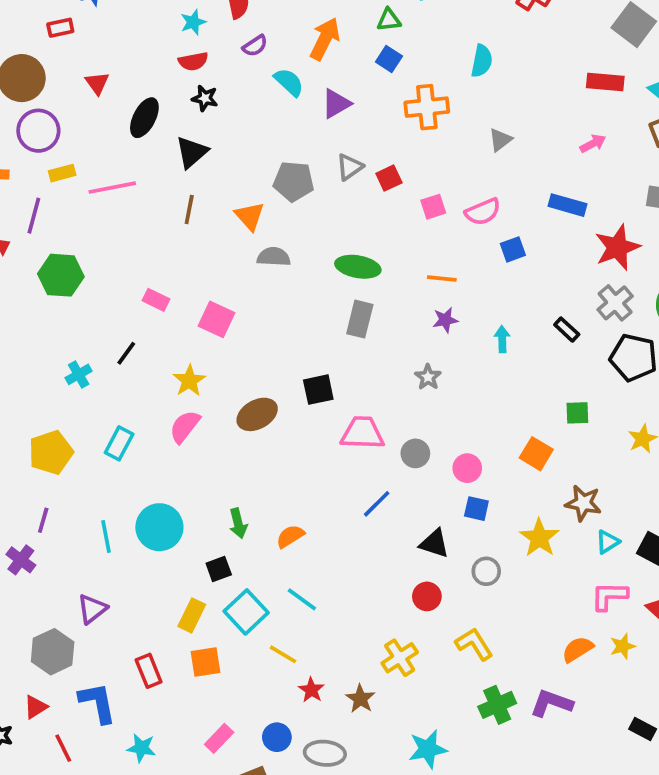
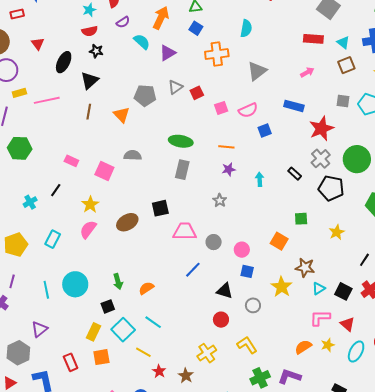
gray triangle: (500, 140) -> (257, 71), size x1.5
gray semicircle: (274, 257) -> (133, 155), moved

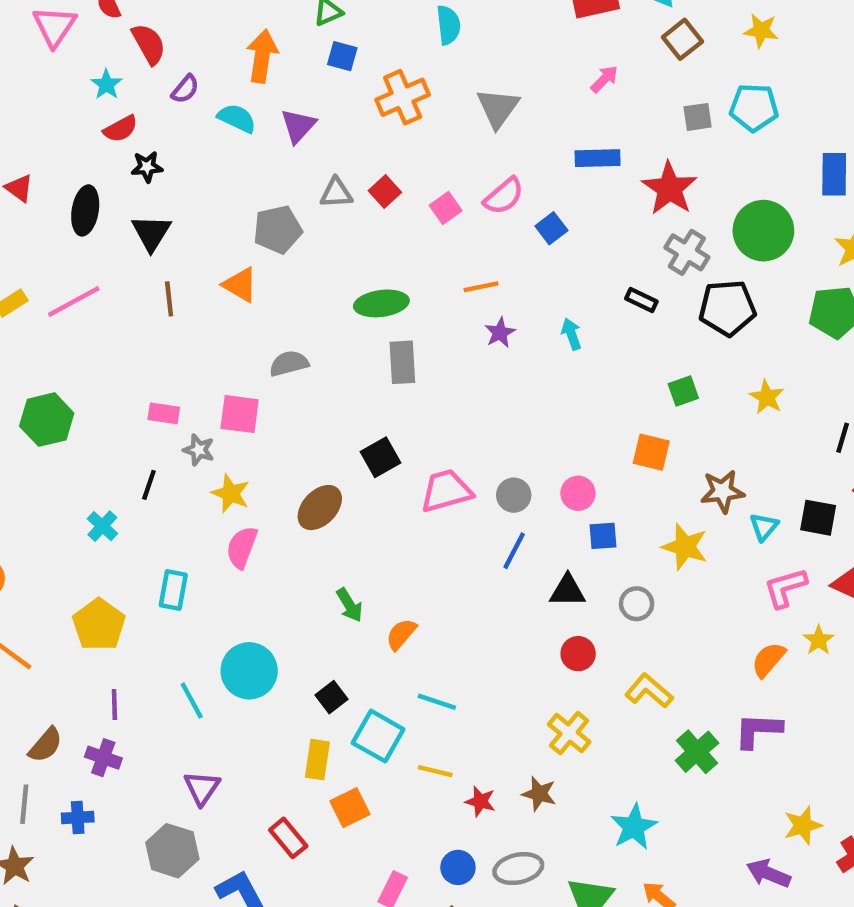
gray triangle: (175, 87) -> (336, 193), turned 49
gray star: (220, 200) -> (199, 450), moved
blue line: (193, 270) -> (514, 551), moved
green arrow: (118, 282) -> (349, 605), moved

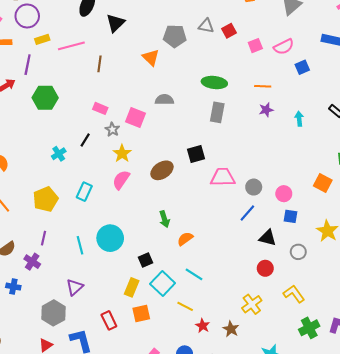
brown line: (169, 299) -> (100, 64), moved

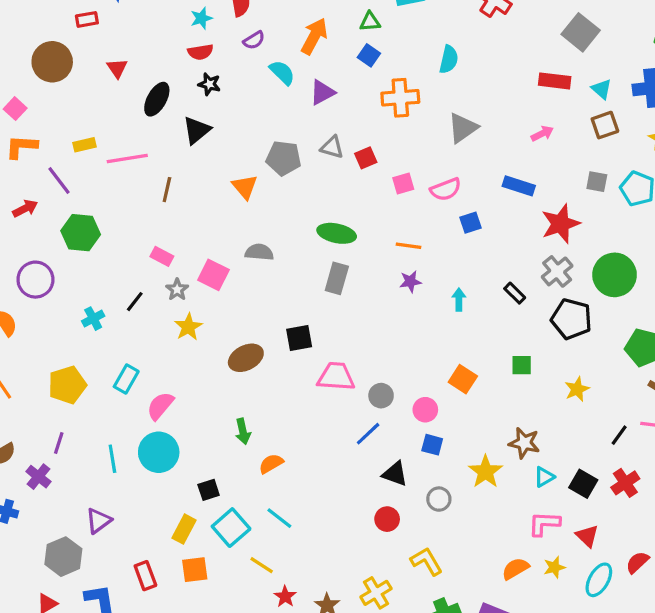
purple circle: (27, 16) -> (35, 280), moved
purple line: (28, 65) -> (59, 181), turned -54
pink semicircle: (121, 180) -> (160, 406), moved
orange square: (323, 183) -> (463, 379), moved
yellow cross: (252, 304) -> (376, 593), moved

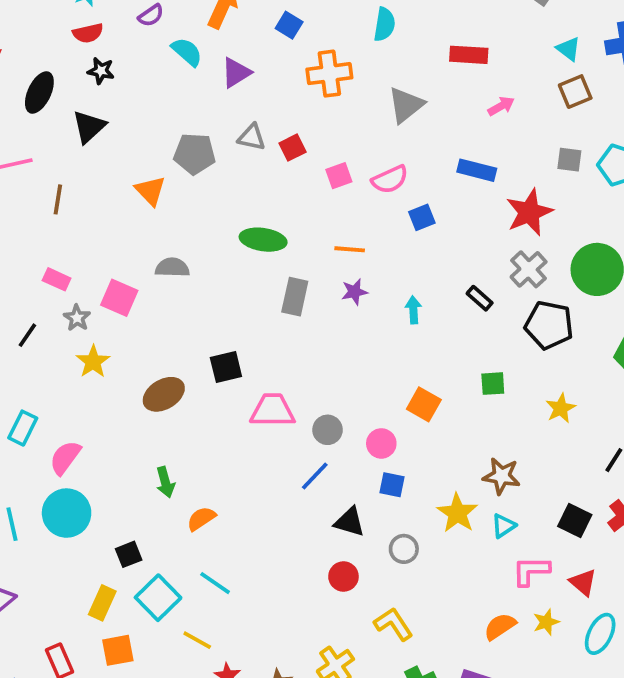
red rectangle: (555, 81) -> (469, 55), moved
gray rectangle: (337, 278) -> (295, 297), moved
cyan triangle: (544, 477) -> (504, 526), moved

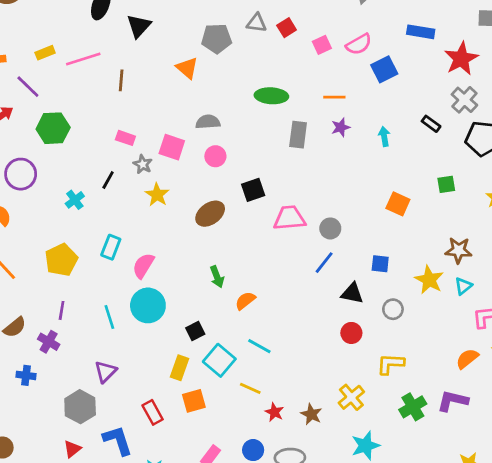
blue square: (422, 217) -> (384, 69), size x1.4
pink circle: (381, 443) -> (215, 156), moved
yellow L-shape: (393, 624) -> (390, 364), turned -48

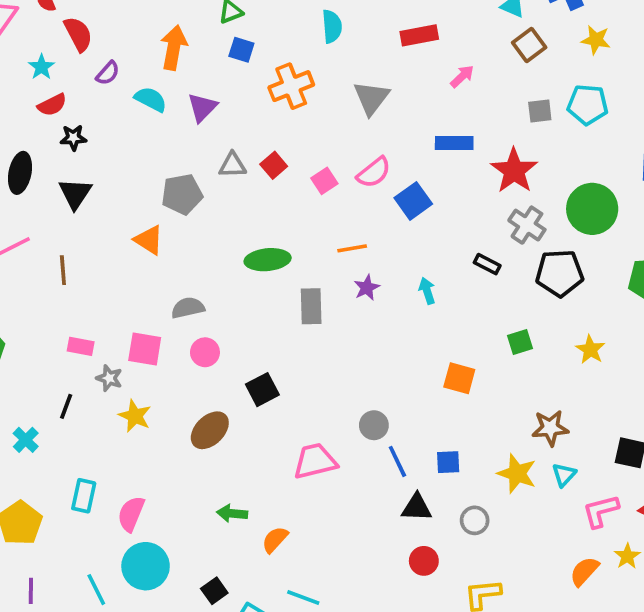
pink trapezoid: (289, 218) -> (315, 461), moved
blue line: (324, 263) -> (397, 461), moved, turned -55
green arrow: (217, 277) -> (232, 513), turned 125

